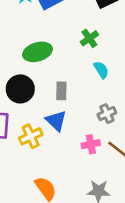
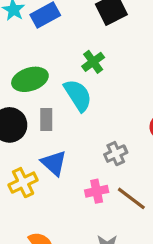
cyan semicircle: (101, 70) -> (78, 95), moved, size x1.5
gray rectangle: (61, 91) -> (46, 119), moved

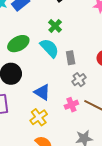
gray rectangle: (46, 119) -> (71, 58), moved
yellow cross: (23, 183) -> (39, 117), moved

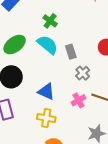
yellow cross: (39, 117) -> (46, 118), turned -36

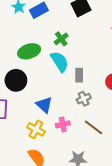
green cross: (50, 21) -> (61, 39), moved
pink cross: (78, 100) -> (63, 124), moved

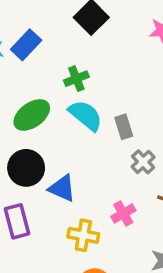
green cross: (61, 39) -> (76, 79), turned 32
blue triangle: (44, 105) -> (62, 188), moved

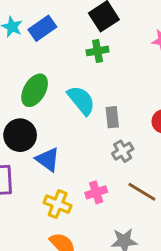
green cross: (76, 79) -> (98, 51), moved
green ellipse: (32, 115) -> (35, 90), turned -36

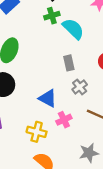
cyan semicircle: (81, 100) -> (73, 29), moved
blue triangle: (48, 159) -> (48, 98), moved

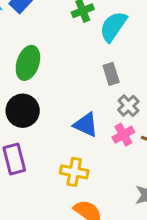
cyan semicircle: (73, 29) -> (113, 27), turned -95
pink cross: (64, 120) -> (123, 135), moved

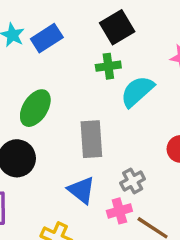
gray rectangle: (111, 74) -> (91, 139), moved, size x1.5

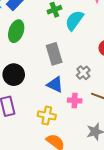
green ellipse: (35, 108) -> (16, 31), moved
pink cross: (119, 211) -> (75, 100), moved, turned 32

